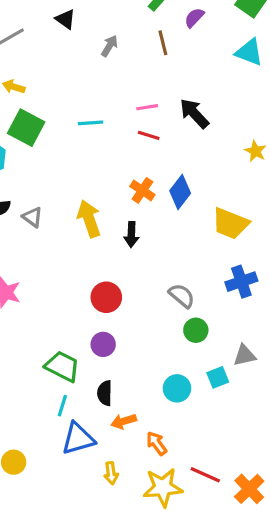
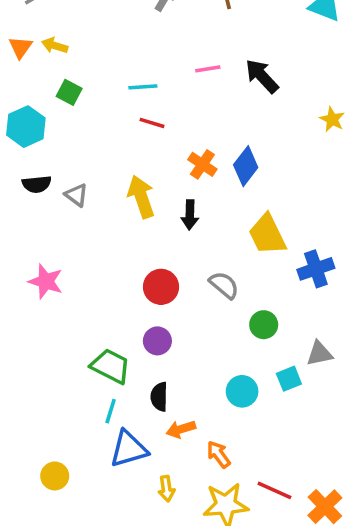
green square: (26, 128) -> (69, 92), size x0.6
red line: (149, 135) -> (152, 123), moved
yellow trapezoid: (230, 223) -> (267, 235), moved, turned 42
gray semicircle: (182, 296) -> (224, 285), moved

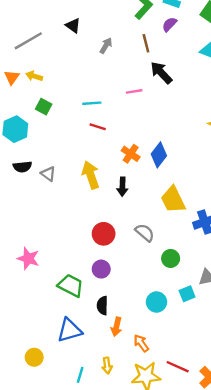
black arrow: (262, 76) -> (161, 73), moved
pink star: (46, 281) -> (28, 258), moved
cyan line: (111, 411) -> (80, 375), moved
orange arrow: (181, 429) -> (116, 327), turned -60
blue triangle: (129, 449) -> (69, 330), moved

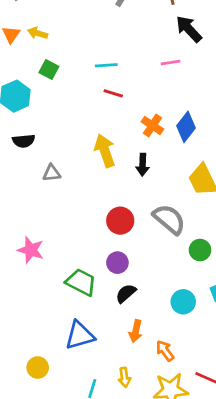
pink line: (134, 91) -> (171, 63), moved
gray triangle: (48, 174) -> (52, 173), moved, turned -42
gray semicircle: (145, 233) -> (169, 219), size x1.4
black semicircle: (102, 306) -> (126, 293), moved, turned 48

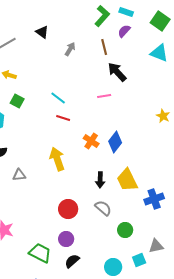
cyan line: (106, 65) -> (58, 98), turned 42
black arrow: (143, 165) -> (100, 180), moved
gray semicircle: (169, 219) -> (103, 208), size x0.7

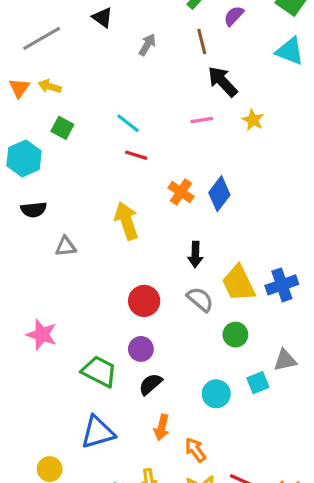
yellow star: (163, 116) -> (253, 120), moved
yellow trapezoid: (127, 180) -> (239, 283), moved

